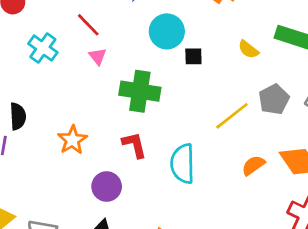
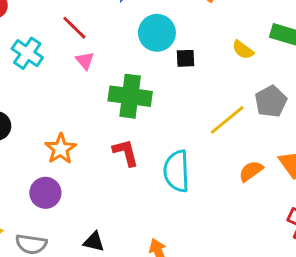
purple circle: (107, 187) -> (45, 193), moved

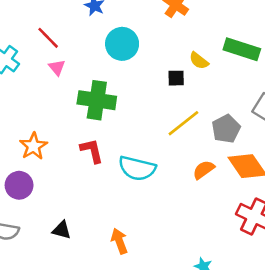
black square: (185, 58) -> (176, 78), moved
gray pentagon: (271, 101) -> (226, 129), moved
cyan semicircle: (177, 171) -> (137, 168), turned -75

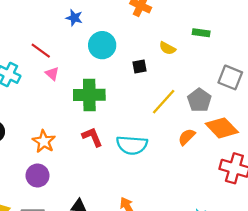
green rectangle: (242, 49) -> (201, 33), size x0.6
black square: (176, 78) -> (139, 66), moved

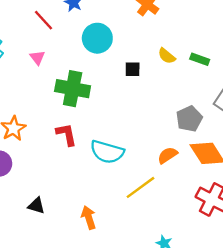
green rectangle: (201, 33) -> (200, 59), moved
red line: (41, 51) -> (44, 20), moved
yellow line: (164, 102) -> (140, 187), moved

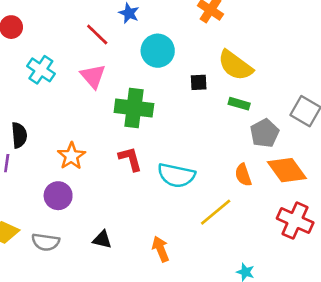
yellow semicircle: (167, 56) -> (235, 65), size x1.8
pink triangle: (37, 58) -> (93, 76), size x1.5
green rectangle: (200, 59) -> (239, 104), moved
orange semicircle: (168, 155) -> (243, 175), turned -72

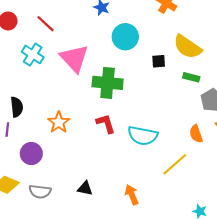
red line: (97, 35) -> (46, 24), moved
pink triangle: (93, 76) -> (74, 58), size x1.4
purple circle: (58, 196) -> (31, 154), moved

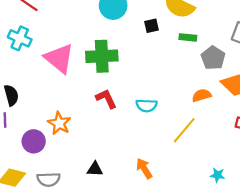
pink triangle: (74, 58) -> (59, 58), moved
orange star: (59, 122) -> (59, 123), moved
orange semicircle: (196, 134) -> (202, 95), turned 102
cyan semicircle: (143, 136) -> (147, 105), size x0.7

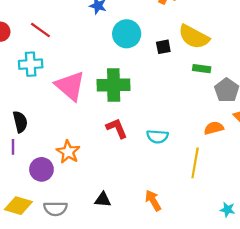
black square: (151, 26) -> (163, 47), moved
cyan cross: (20, 38) -> (31, 64), turned -30
yellow line: (184, 130) -> (195, 163), turned -32

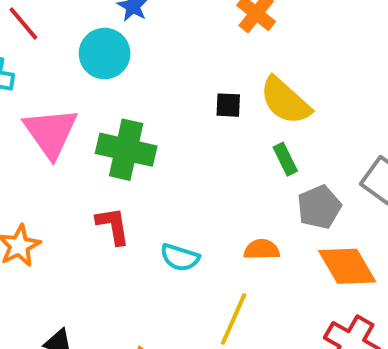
cyan circle: (127, 34) -> (105, 54), moved
green rectangle: (202, 69) -> (285, 159), turned 42
orange semicircle: (214, 128) -> (262, 249), moved

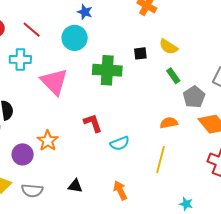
yellow semicircle: (285, 101) -> (168, 47), size x0.7
green cross: (126, 150) -> (107, 70), moved
cyan semicircle: (180, 257) -> (120, 143), moved, turned -30

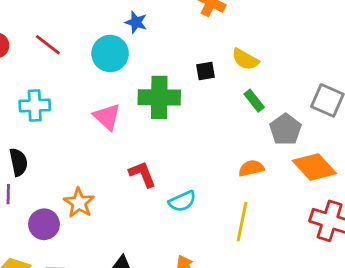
blue star: (85, 12) -> (136, 22), moved
cyan cross: (20, 59) -> (35, 105), moved
pink triangle: (54, 82) -> (107, 117), moved, size x0.7

